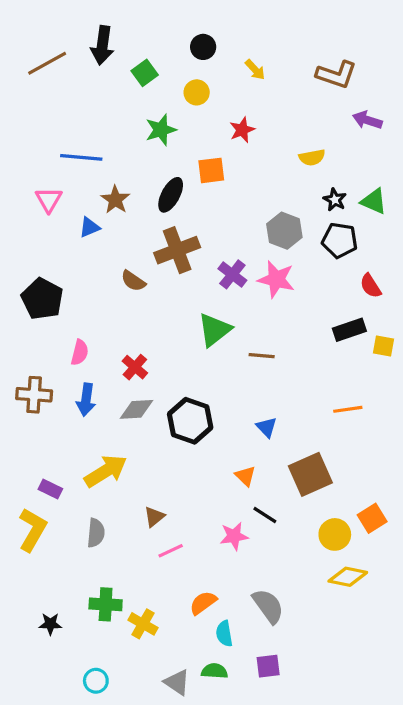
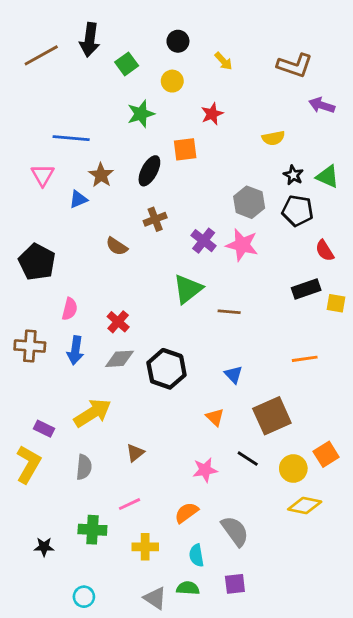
brown cross: (177, 250) -> (155, 219), size x0.6
black line: (265, 515) -> (248, 459), moved
pink line: (171, 551) -> (129, 504), moved
orange semicircle: (203, 603) -> (186, 513), moved
yellow cross: (143, 624) -> (145, 547), moved, turned -30

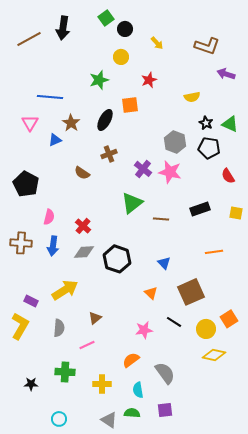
green square: (127, 64) -> (106, 18), moved
black rectangle: (306, 289) -> (200, 209), moved
pink line: (129, 504) -> (87, 345), moved

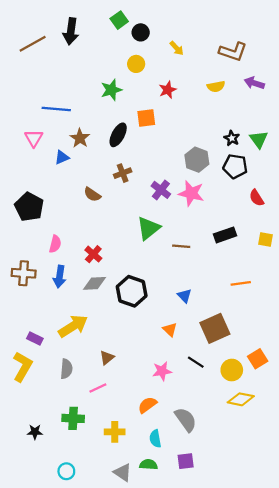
yellow semicircle: (192, 97) -> (216, 86), moved
green triangle: (230, 124) -> (259, 139), turned 30

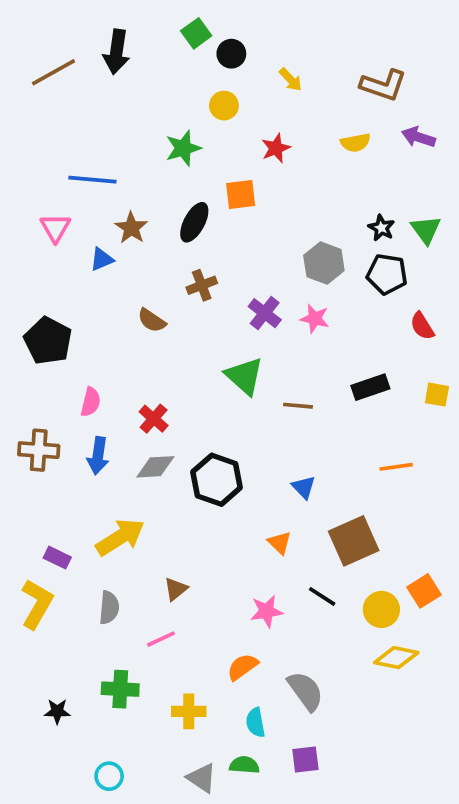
pink star: (191, 193) -> (315, 319), size x0.7
green triangle: (149, 228) -> (244, 376), turned -40

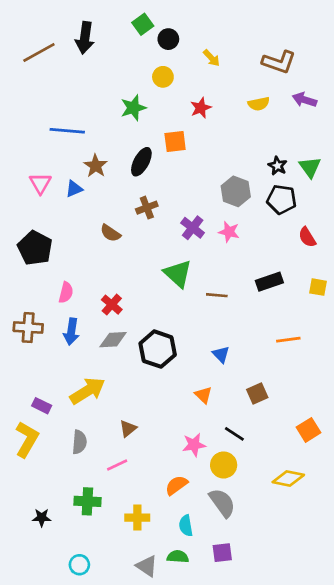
pink triangle: (55, 228) -> (40, 183), moved
brown square: (354, 541) -> (257, 394), size x0.6
yellow circle: (381, 609) -> (224, 465), moved

